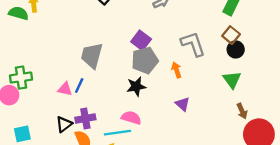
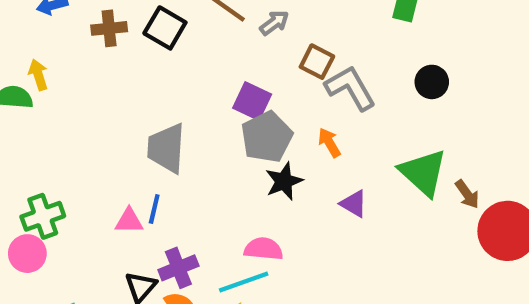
brown square: (231, 35) -> (317, 62), moved
green triangle: (232, 80) -> (423, 173), moved, size x1.4
black star: (136, 86) -> (284, 181), moved

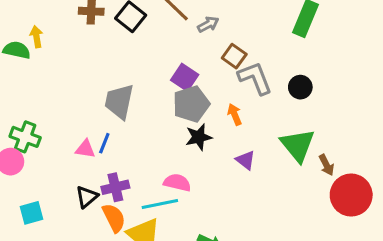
black circle: (432, 82) -> (300, 87), moved
green cross: (43, 216) -> (25, 137), turned 32

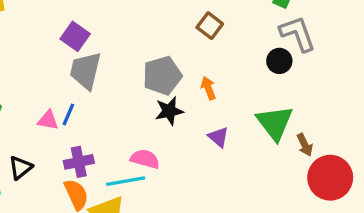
purple square: (185, 77) -> (75, 36), moved
gray L-shape: (255, 78) -> (298, 34), moved
black triangle: (87, 197) -> (20, 168), moved

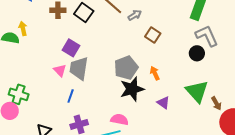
black star: (169, 111) -> (132, 89), size x1.4
pink triangle: (48, 120) -> (60, 70), moved, turned 40

